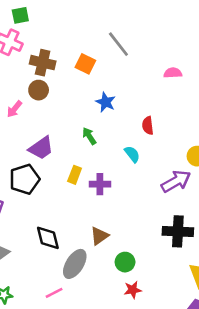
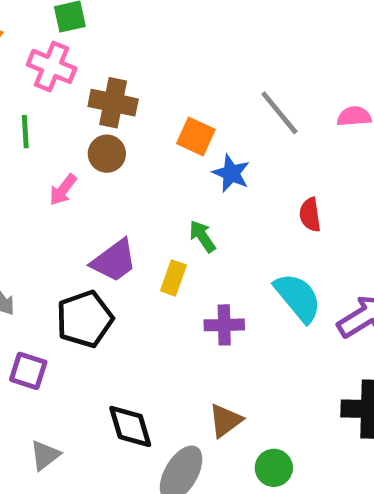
gray line: (118, 44) -> (279, 113), moved
orange square: (85, 64) -> (196, 137), moved
cyan semicircle: (132, 154) -> (298, 298), moved, size x1.6
yellow rectangle: (75, 175) -> (173, 278), moved

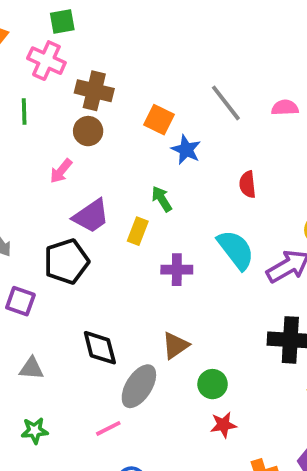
pink arrow: (63, 190) -> (61, 171), moved
gray triangle: (45, 455) -> (31, 368), turned 40

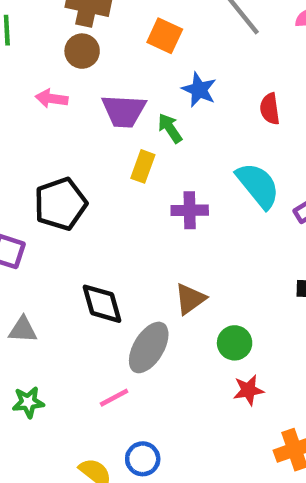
blue star: (186, 150) -> (199, 90), moved
pink arrow: (61, 171) -> (52, 99), turned 60
purple trapezoid: (91, 216) -> (124, 111), moved, turned 39

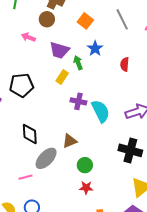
cyan semicircle: (258, 185) -> (101, 111), moved

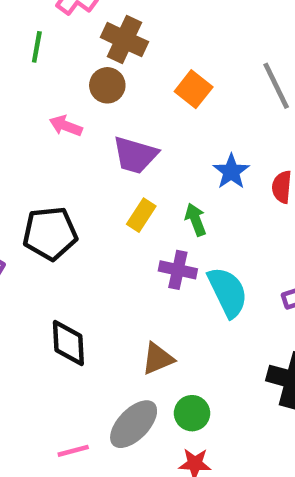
blue star: (95, 49) -> (231, 172), moved
green arrow: (78, 63) -> (196, 220), moved
gray ellipse: (46, 158) -> (134, 424), moved
pink line: (25, 177) -> (73, 451), moved

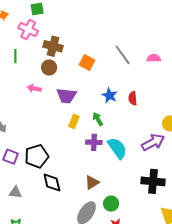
black pentagon: (50, 233) -> (37, 156), moved

